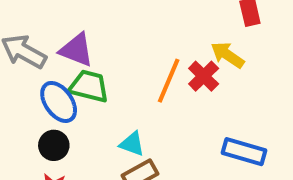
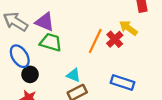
blue ellipse: (59, 102) -> (20, 56), moved
blue rectangle: (244, 152) -> (122, 82), moved

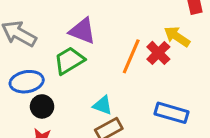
purple triangle: (45, 22) -> (82, 31), moved
green trapezoid: (51, 42) -> (69, 61), turned -45
blue ellipse: (20, 56) -> (27, 82), turned -65

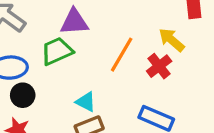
purple triangle: (82, 31) -> (74, 22), turned -32
red cross: (158, 53) -> (159, 66), moved

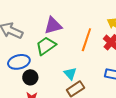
cyan triangle: (86, 102) -> (70, 74), turned 32

